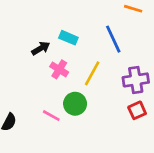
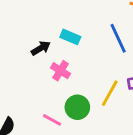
yellow line: (92, 73) -> (110, 93), moved

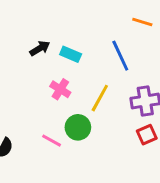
black arrow: (41, 48) -> (40, 48), moved
yellow line: (110, 93) -> (100, 98), moved

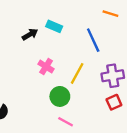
cyan rectangle: (71, 54) -> (54, 26), moved
pink line: (52, 141) -> (66, 122), moved

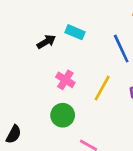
green circle: (60, 96) -> (63, 115), moved

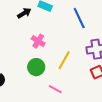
yellow line: (102, 88) -> (64, 60), moved

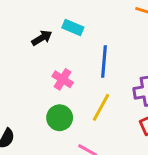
blue line: (79, 18) -> (104, 62), moved, turned 30

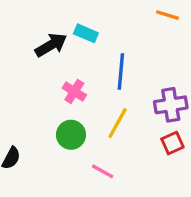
black arrow: (42, 38) -> (51, 45), size x1.4

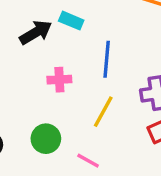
pink cross: (74, 92) -> (59, 80), turned -35
green circle: (71, 135) -> (46, 139), moved

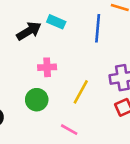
blue line: (107, 59) -> (98, 28), moved
green circle: (46, 139) -> (37, 100), moved

